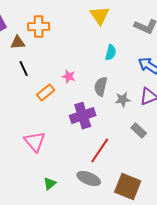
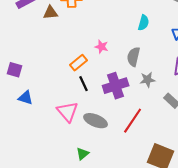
black line: (24, 69) -> (84, 84), moved
gray star: (123, 100) -> (148, 80), moved
gray ellipse: (89, 179) -> (96, 121), moved

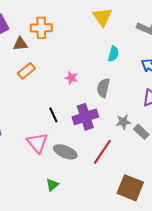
orange rectangle: (79, 63) -> (26, 71), moved
gray star: (148, 80) -> (123, 122), moved

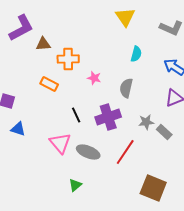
orange cross: (41, 28) -> (68, 59), moved
orange rectangle: (26, 71) -> (49, 84), moved, turned 66

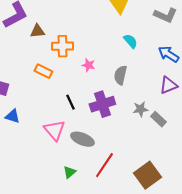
cyan semicircle: (136, 54) -> (130, 41), turned -56
red line: (125, 152) -> (104, 165), moved
brown square: (153, 188) -> (147, 175), turned 32

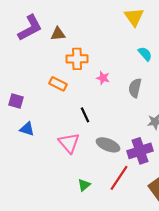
brown triangle: (37, 31) -> (58, 34), moved
purple cross: (102, 104) -> (140, 151), moved
gray ellipse: (82, 139) -> (108, 145), moved

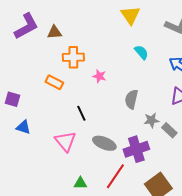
gray semicircle: (135, 88) -> (131, 99), moved
green triangle: (84, 185) -> (80, 183), turned 40

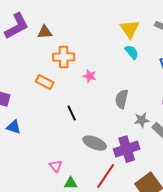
yellow triangle: (130, 15) -> (130, 29), moved
pink triangle: (65, 141) -> (56, 166), moved, size x0.6

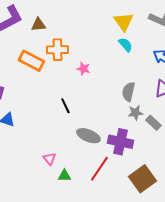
orange rectangle: (45, 82) -> (31, 61), moved, size x1.4
gray semicircle: (122, 99) -> (128, 92), moved
purple cross: (127, 149) -> (120, 142), turned 30

